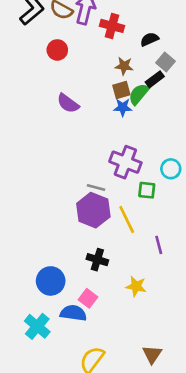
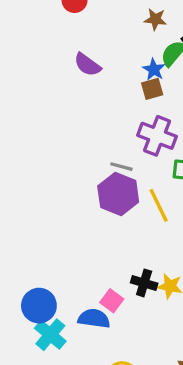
brown square: (121, 90) -> (152, 89), moved
blue star: (123, 107) -> (154, 69), turned 30
black cross: (97, 260) -> (144, 283), moved
blue circle: (51, 281) -> (39, 306), moved

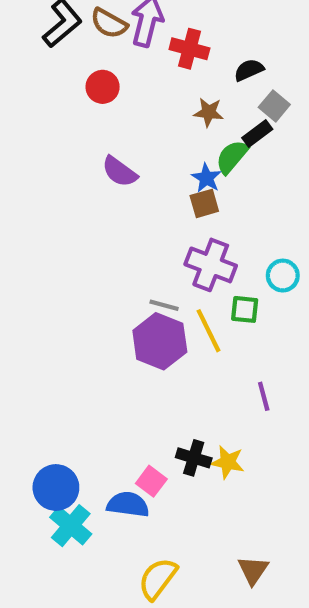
yellow line: (159, 205) -> (209, 331), moved

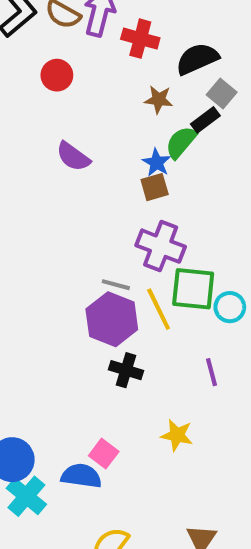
black semicircle: (249, 70) -> (197, 59), size x1.5
cyan circle: (283, 276) -> (230, 307), moved
green square: (245, 309) -> (193, 289), size x1.6
black cross: (194, 458) -> (126, 370), moved

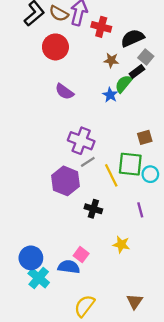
red circle: (57, 75) -> (55, 47), size x1.5
brown square: (155, 187) -> (145, 137), moved
purple cross: (161, 246) -> (81, 141), moved
gray line: (116, 285) -> (88, 162), turned -48
purple hexagon: (112, 319) -> (65, 181), moved

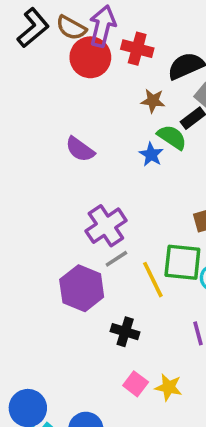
red circle: (55, 47) -> (90, 57), moved
green semicircle: (124, 84) -> (172, 137), turned 84
purple cross: (81, 141) -> (106, 226), turned 35
pink square: (81, 255) -> (136, 384), moved

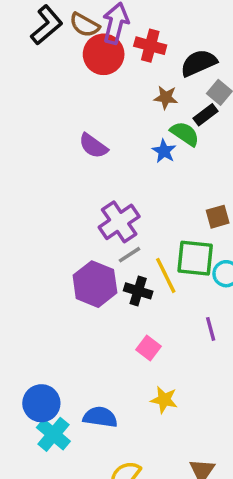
black cross: (125, 332) -> (138, 291), moved
pink square: (136, 384) -> (148, 348), moved
yellow star: (169, 387) -> (164, 400), moved

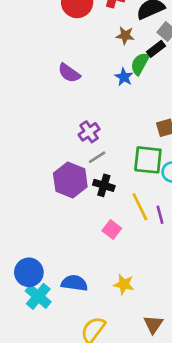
green semicircle: (185, 134) -> (140, 64), turned -95
purple cross: (119, 222) -> (89, 132), size x0.7
yellow line: (166, 275) -> (140, 207), moved
yellow star: (164, 400) -> (124, 284), moved

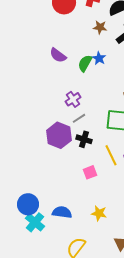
green semicircle: (140, 64) -> (85, 63), moved
pink square: (112, 229) -> (90, 172), turned 32

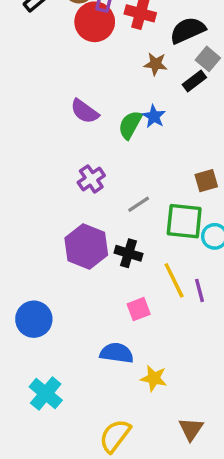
purple cross: (73, 99) -> (91, 179), moved
gray line: (79, 118) -> (139, 204), moved
blue circle: (28, 204) -> (34, 319), moved
blue semicircle: (62, 212) -> (117, 353), moved

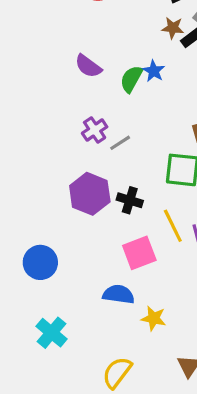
brown star: (156, 64) -> (173, 28), moved
gray line: (139, 204) -> (120, 143), moved
pink square: (139, 309) -> (139, 253), size x1.5

